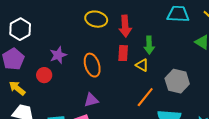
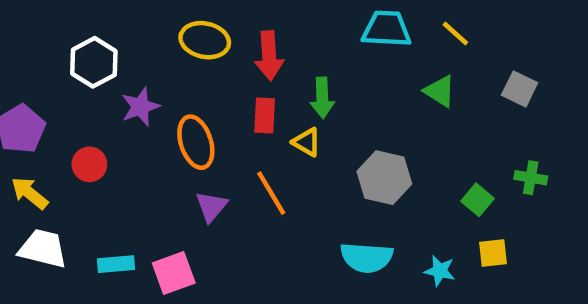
white hexagon: (20, 29) -> (94, 62), moved
purple star: (58, 55) -> (140, 107), moved
orange line: (145, 97) -> (271, 193), moved, turned -70
purple triangle: (91, 100) -> (211, 206), moved, turned -35

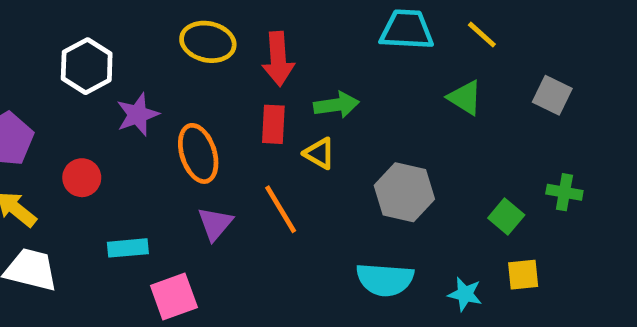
green arrow: (322, 98) -> (336, 105), turned -96
cyan rectangle: (116, 264) -> (128, 248), moved

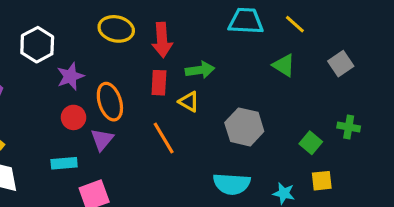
gray square: (552, 95) -> (341, 64), turned 30
red circle: (82, 178) -> (74, 117), moved
purple triangle: (215, 224) -> (102, 140), moved

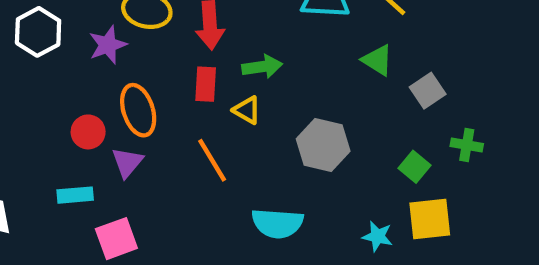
gray square: (341, 64) -> (428, 91), moved
purple star: (70, 76) -> (108, 45), moved
yellow square: (322, 181) -> (430, 219), size x1.5
cyan semicircle: (232, 184) -> (277, 223), moved

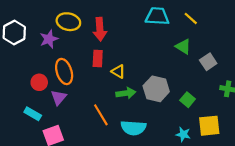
green arrow: (262, 67) -> (126, 93), moved
orange line: (212, 160) -> (101, 115), moved
green square: (415, 167) -> (188, 100), moved
cyan rectangle: (75, 195) -> (33, 114), turned 35

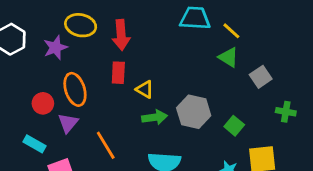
yellow line: (191, 18) -> (231, 31), moved
orange line: (101, 115) -> (106, 145), moved

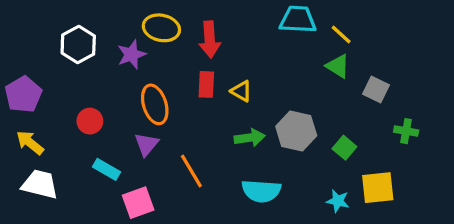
gray square: (261, 77) -> (376, 89), turned -30
yellow triangle: (145, 89) -> (241, 91), moved
red circle: (43, 103) -> (90, 121), moved

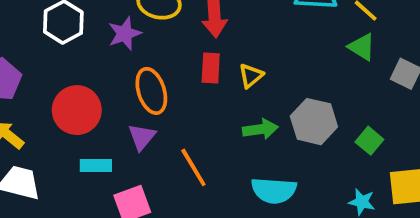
yellow triangle: (241, 91) -> (251, 76), turned 50
red circle: (90, 121) -> (77, 110), size x1.6
cyan rectangle: (107, 169) -> (96, 166), turned -30

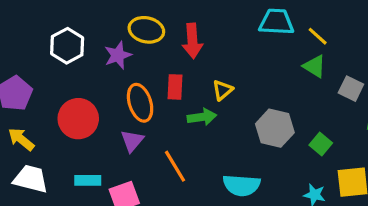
red rectangle: (211, 68) -> (175, 87), moved
green arrow: (260, 129) -> (202, 117), moved
cyan rectangle: (96, 166) -> (88, 180), moved

